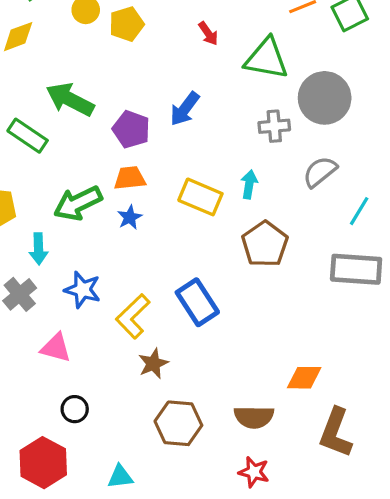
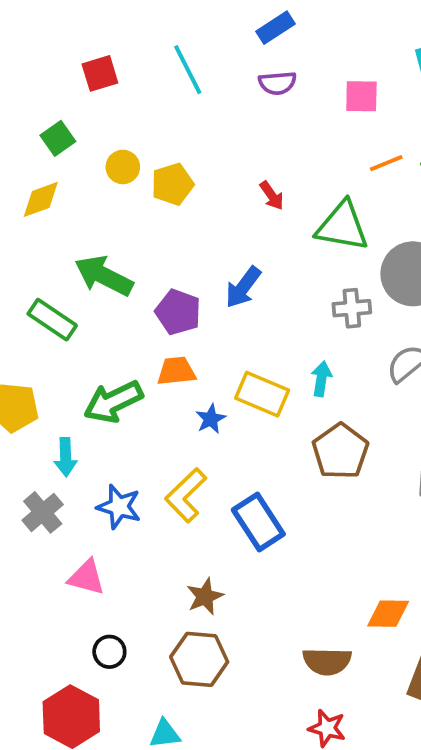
blue star: (130, 217) -> (211, 419), moved
yellow L-shape: (133, 316) -> (186, 495), moved
brown hexagon: (178, 423) -> (199, 659), moved

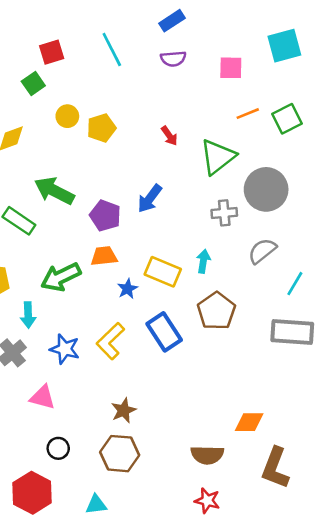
green square: (58, 138) -> (33, 83), moved
green triangle: (342, 226) -> (218, 157), turned -48
blue rectangle: (258, 522) -> (164, 332), moved

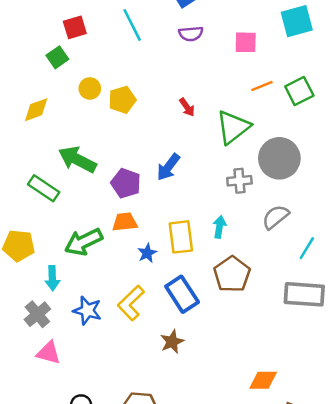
yellow rectangle: (163, 272) -> (181, 237), turned 60
pink triangle: (43, 397) -> (49, 353), moved
brown star: (124, 410) -> (172, 342), moved

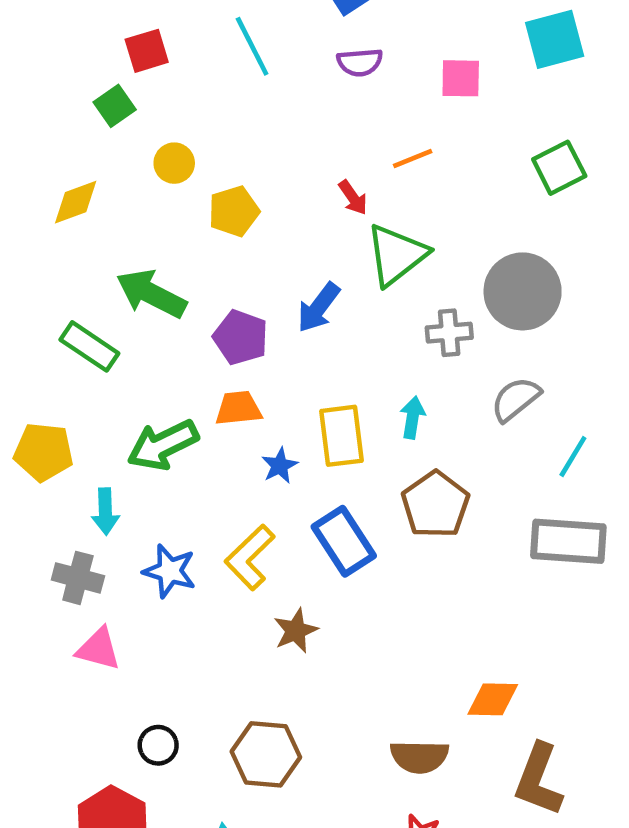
orange line: (262, 86) -> (413, 159), moved
yellow pentagon: (122, 100) -> (234, 211), moved
green triangle: (233, 127) -> (396, 255), moved
gray cross: (37, 314) -> (78, 578), turned -35
brown star: (172, 342) -> (296, 631), moved

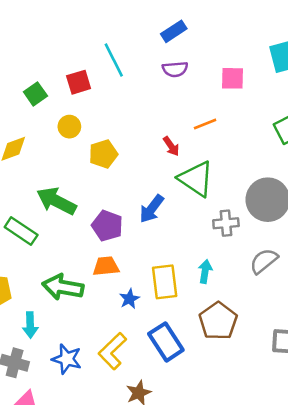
red square: (147, 51) -> (79, 82), moved
green triangle: (396, 255) -> (196, 179), turned -48
green arrow: (163, 445) -> (63, 287), turned 36

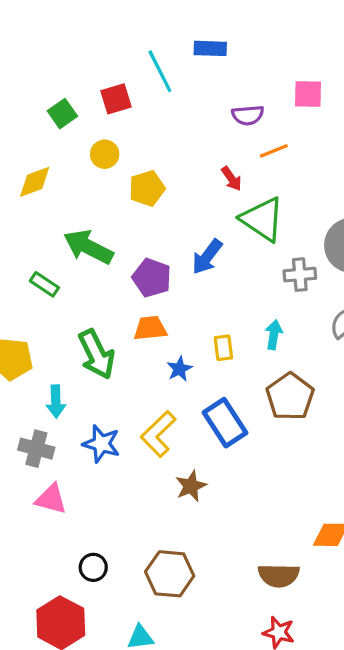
blue rectangle: (174, 31) -> (210, 48), moved, turned 35
purple semicircle: (175, 69) -> (248, 115), moved
green rectangle: (21, 231) -> (44, 284), size x0.7
yellow rectangle: (165, 282) -> (223, 348), size x0.6
green arrow: (63, 287) -> (96, 354), turned -126

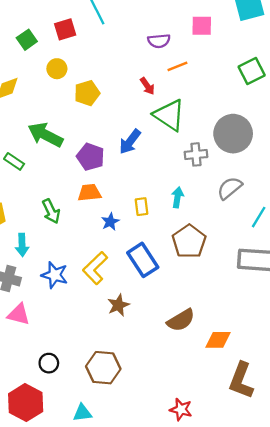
green arrow: (96, 354) -> (51, 211), size x0.7
brown semicircle: (279, 575) -> (181, 320), moved, turned -32

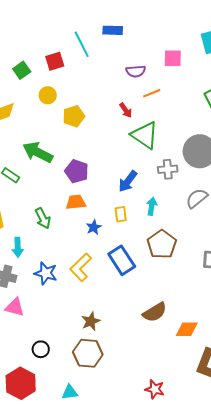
blue arrow: (130, 142) -> (128, 181), moved
brown star: (118, 305) -> (91, 321), moved

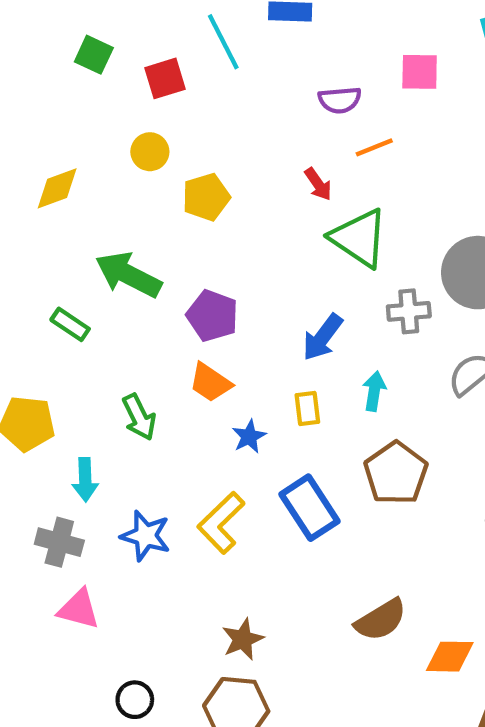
green square: (22, 70) -> (94, 55), moved, turned -30
orange trapezoid: (76, 202) -> (210, 383), turned -140

